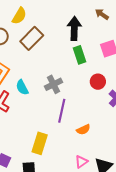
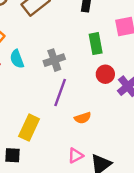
green rectangle: (80, 55) -> (96, 44), moved
red circle: (98, 82) -> (105, 74), moved

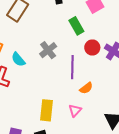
purple line: (60, 92) -> (72, 67), moved
pink triangle: (76, 155) -> (75, 110), moved

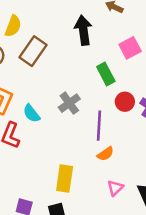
orange semicircle: (86, 88) -> (105, 154), moved
pink triangle: (75, 110) -> (115, 188), moved

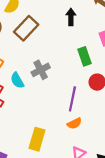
black arrow: (83, 30) -> (71, 17), size x0.7
gray cross: (69, 103) -> (41, 70), moved

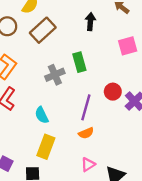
green rectangle: (84, 56) -> (79, 62), moved
cyan semicircle: (17, 80) -> (42, 115), moved

